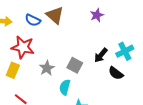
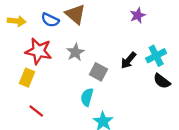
purple star: (97, 15) -> (138, 15), moved
gray star: (47, 68) -> (75, 52), moved
black semicircle: (116, 73) -> (162, 81), moved

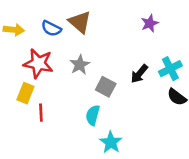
red line: (36, 111) -> (41, 113), moved, turned 49

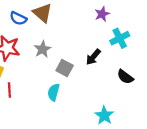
cyan cross: (170, 69) -> (120, 38), moved
cyan star: (111, 142) -> (104, 115), moved

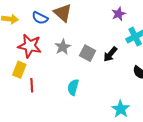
gray square: (65, 68) -> (88, 53), moved

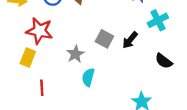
gray star: (63, 47) -> (75, 54), moved
red line: (32, 85) -> (42, 88), moved

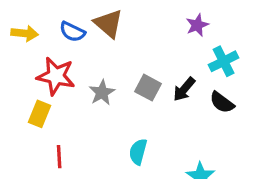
gray star: (75, 54) -> (102, 93), moved
black semicircle: (164, 61) -> (222, 102), moved
cyan semicircle: (88, 77) -> (138, 152), moved

